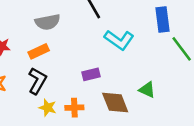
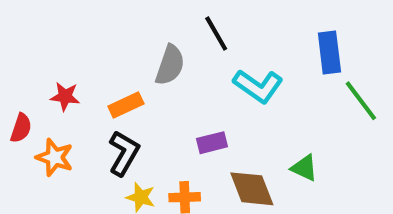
gray semicircle: (48, 22) -> (170, 65), moved, turned -60

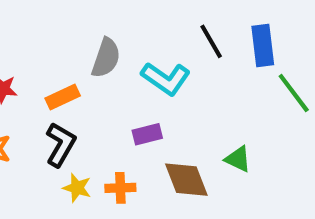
black line: (216, 34) -> (211, 41), moved
cyan L-shape: (258, 86) -> (166, 79), moved

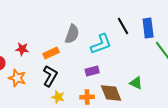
cyan L-shape: (166, 79) -> (101, 44), turned -55
orange cross: (120, 188) -> (87, 97), moved

